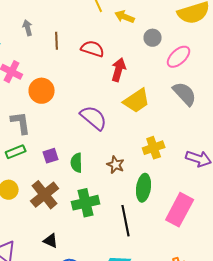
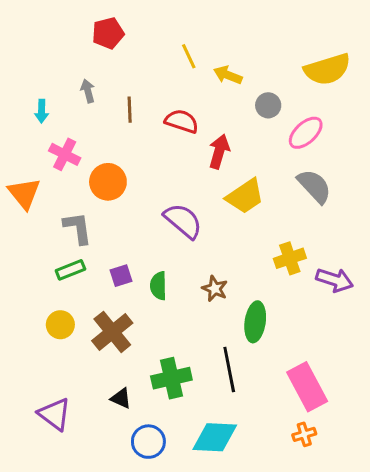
yellow cross: (154, 148) -> (290, 258), moved
green cross: (86, 203) -> (171, 378), moved
pink rectangle: (180, 210) -> (307, 387), moved, turned -56

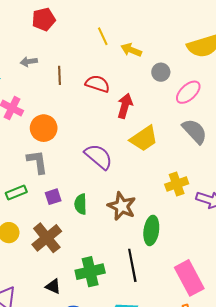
gray arrow: (88, 91) -> (29, 62), turned -84
gray L-shape: (78, 228) -> (37, 162), moved
brown star: (215, 289) -> (122, 206), size x1.5

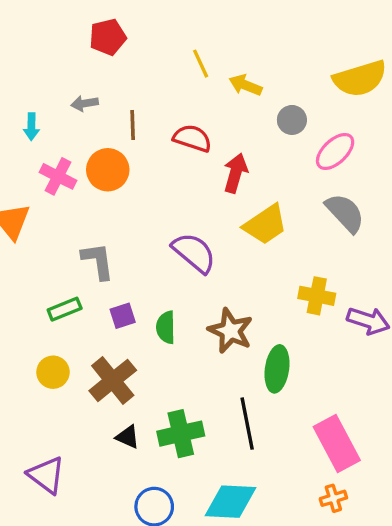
orange circle: (44, 128) -> (108, 170), moved
yellow cross: (177, 184) -> (317, 296), turned 30
black triangle: (53, 286) -> (128, 437), moved

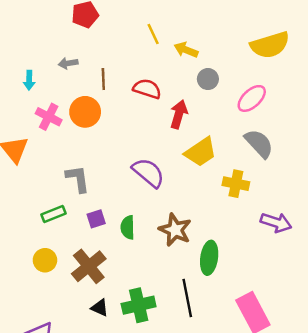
gray circle: (292, 120) -> (208, 79), moved
yellow cross: (317, 296) -> (236, 184), moved

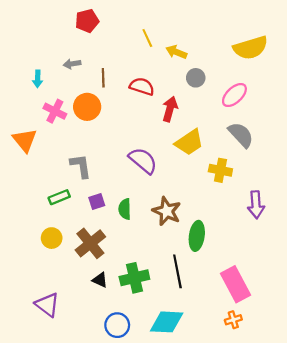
purple arrow: (276, 223) -> (256, 205), turned 68

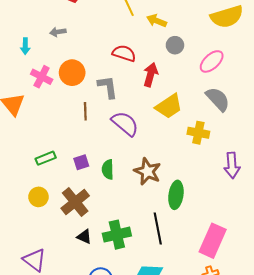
brown line: (103, 78) -> (85, 111), moved
gray L-shape: (81, 166) -> (108, 87), moved
pink rectangle: (235, 284) -> (213, 241), turned 52

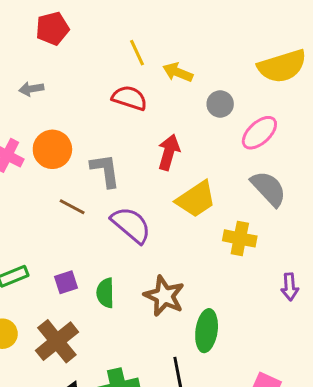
gray circle: (175, 45) -> (220, 104), moved
red semicircle: (124, 53) -> (129, 98), moved
brown line: (85, 111) -> (72, 207), turned -60
purple arrow: (232, 165) -> (290, 287), size x0.7

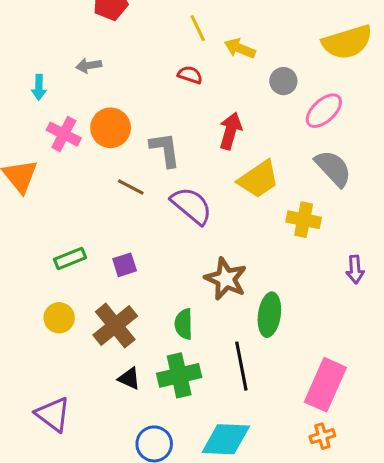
red semicircle: (129, 98) -> (190, 75), size x0.7
green semicircle: (105, 293) -> (184, 324), moved

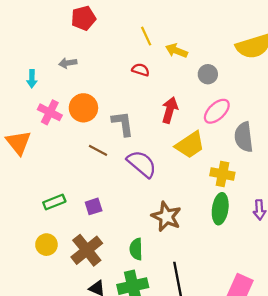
pink ellipse: (324, 111) -> (217, 111), moved
gray semicircle: (333, 168) -> (244, 137), turned -144
green ellipse: (269, 315) -> (220, 209), moved

